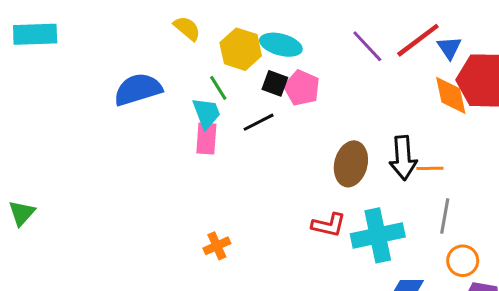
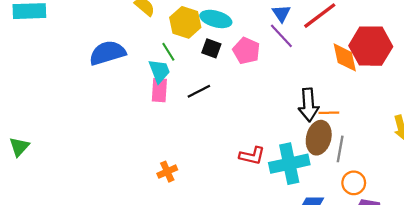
purple line: (367, 46) -> (281, 36), moved
blue triangle: (449, 48) -> (281, 13), moved
pink pentagon: (302, 88) -> (246, 51), moved
black line: (259, 122) -> (199, 91), moved
brown ellipse: (351, 164) -> (319, 138), moved

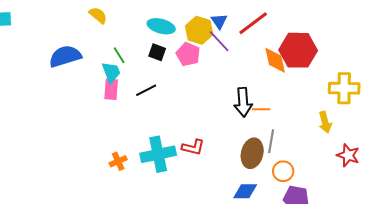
yellow hexagon: (185, 22) -> (199, 30), moved
brown ellipse: (319, 138) -> (252, 153), moved
cyan cross: (289, 164) -> (158, 154), moved

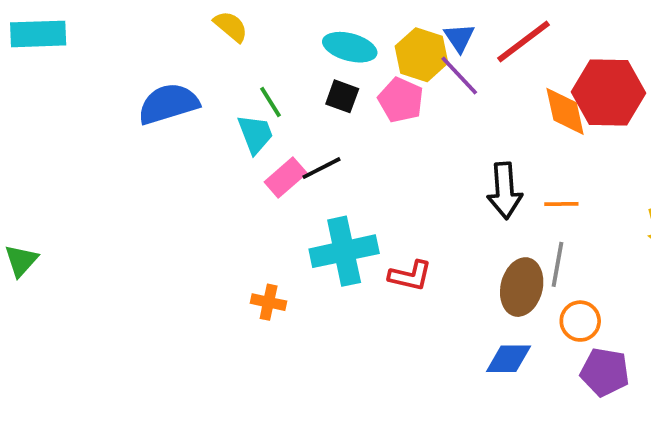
pink rectangle: (111, 89) -> (286, 177), moved, turned 45
orange line: (261, 109) -> (561, 204), moved
cyan cross: (158, 154) -> (344, 251), moved
orange cross: (118, 161) -> (269, 302), turned 36

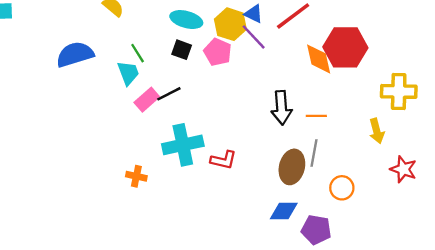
blue triangle: (459, 38) -> (254, 14), turned -30
orange circle: (580, 321) -> (342, 188), moved
purple pentagon: (605, 372) -> (316, 230), moved

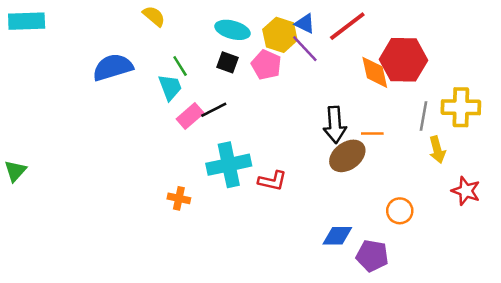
gray line: (314, 153) -> (423, 116), moved
brown ellipse: (292, 167) -> (347, 156), moved, turned 40

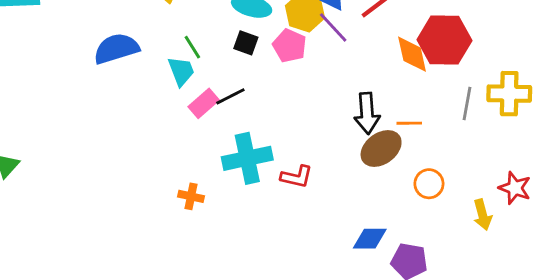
yellow arrow: (437, 150) -> (482, 215), moved
orange circle: (400, 211) -> (429, 184), moved

